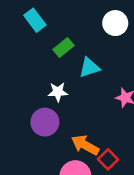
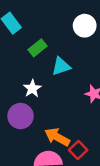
white star: (58, 92) -> (32, 89), turned -30

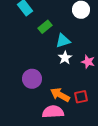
white star: (32, 89) -> (65, 58), moved
red square: (78, 150) -> (81, 97), moved, turned 32

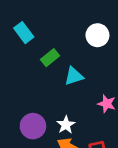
white star: (65, 58) -> (66, 125), moved

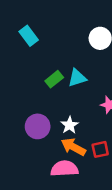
green rectangle: (50, 58) -> (54, 79), moved

